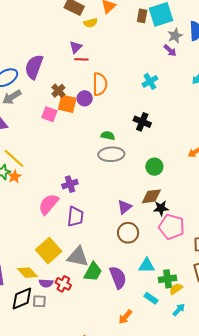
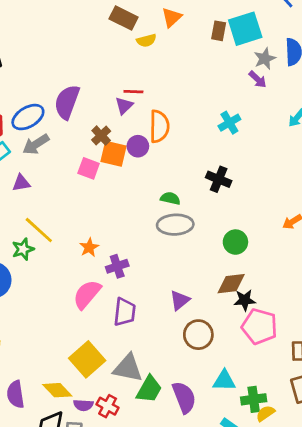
purple triangle: (76, 47) -> (124, 106), moved
orange star: (14, 176) -> (89, 247), moved
purple triangle: (125, 207) -> (180, 300), moved

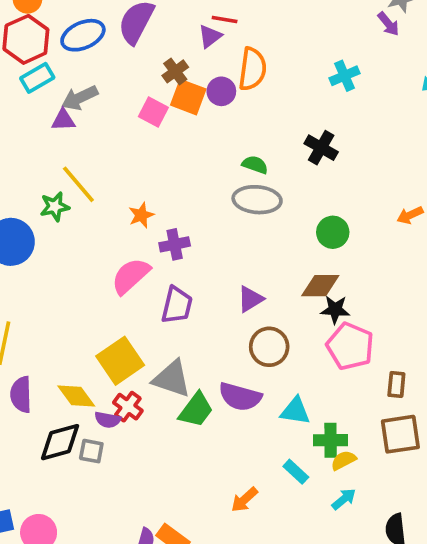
gray arrow: (36, 144) -> (80, 98), moved
purple semicircle: (184, 397) -> (240, 397), moved, turned 120
red cross: (108, 406) -> (128, 407), moved

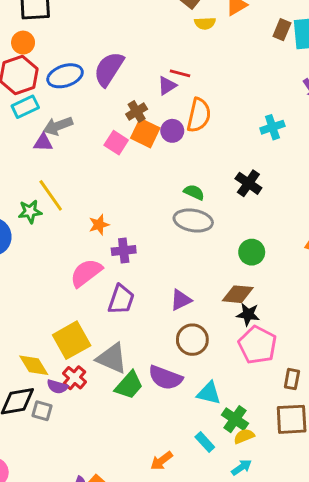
green cross: (331, 440) -> (235, 419), turned 30

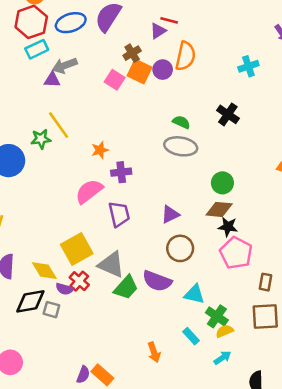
green circle: (252, 252) -> (222, 183), moved
purple trapezoid: (121, 300) -> (119, 214), turned -32
orange arrow: (162, 461) -> (154, 352), turned -72

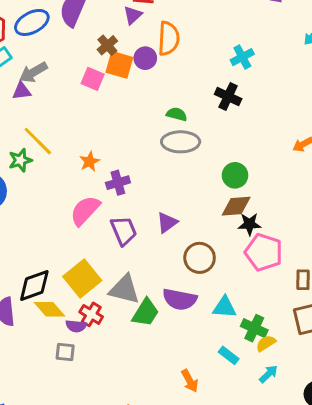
cyan cross: (248, 66) -> (242, 57), moved
purple triangle: (170, 214) -> (167, 222), moved
black diamond: (30, 301) -> (34, 286), moved

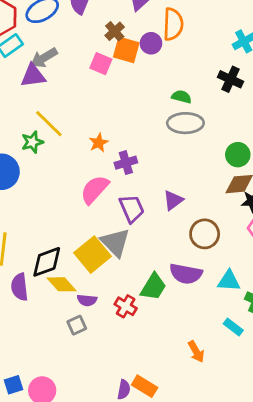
purple triangle: (22, 91) -> (33, 76), size x1.4
gray triangle: (124, 289) -> (115, 243), moved, turned 32
red cross: (91, 314) -> (126, 306), moved
gray square: (65, 352) -> (77, 325), turned -30

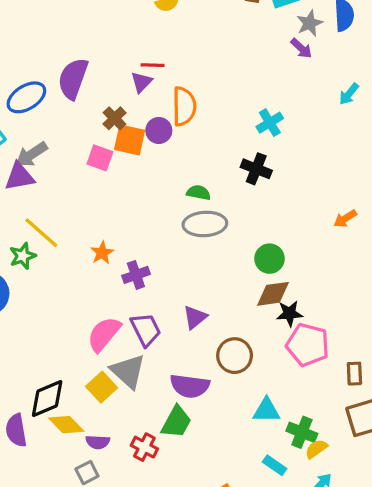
pink semicircle: (95, 190) -> (104, 334), moved
yellow square: (92, 255) -> (102, 387), size x0.7
purple semicircle: (186, 274) -> (190, 386), moved

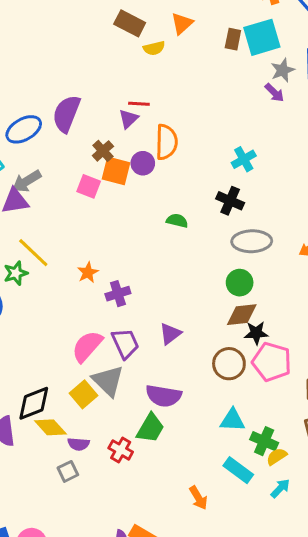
gray ellipse: (205, 224) -> (252, 241), moved
brown circle: (235, 356) -> (229, 364), moved
cyan rectangle: (275, 465) -> (238, 470), size x1.4

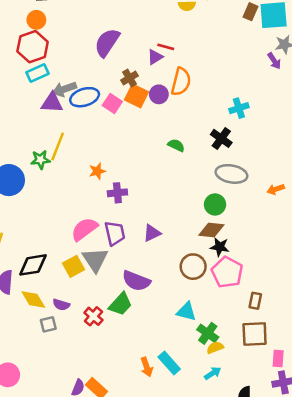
blue ellipse: (24, 129) -> (85, 97), moved
yellow line: (33, 253) -> (58, 146), turned 56
yellow diamond: (50, 427) -> (33, 300), moved
cyan rectangle: (238, 470) -> (169, 363), moved

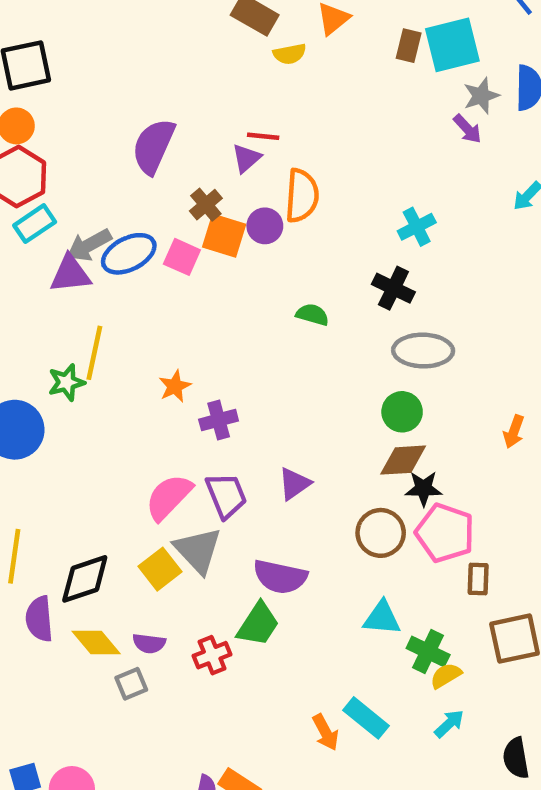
orange arrow: (276, 189) -> (514, 432), moved, turned -42
brown rectangle: (255, 301) -> (478, 579), moved
red cross: (93, 316) -> (212, 655), turned 36

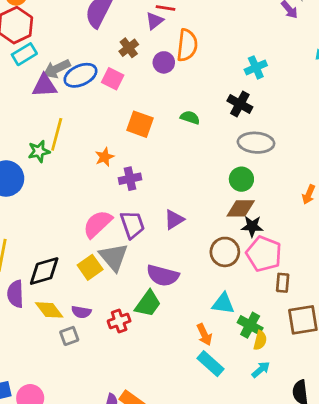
orange square: (224, 236) -> (140, 124), moved
yellow semicircle: (446, 676) -> (260, 340), turned 132
orange arrow: (326, 732) -> (204, 335), moved

